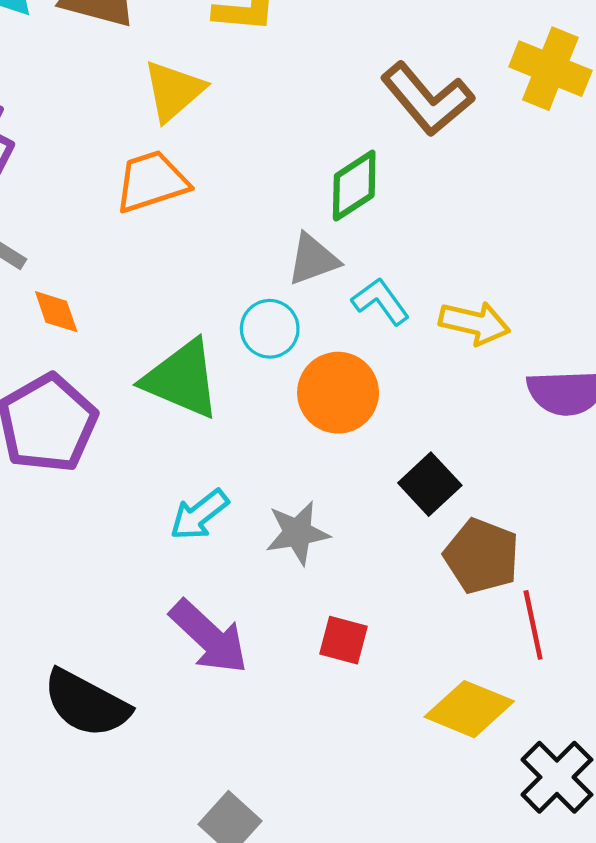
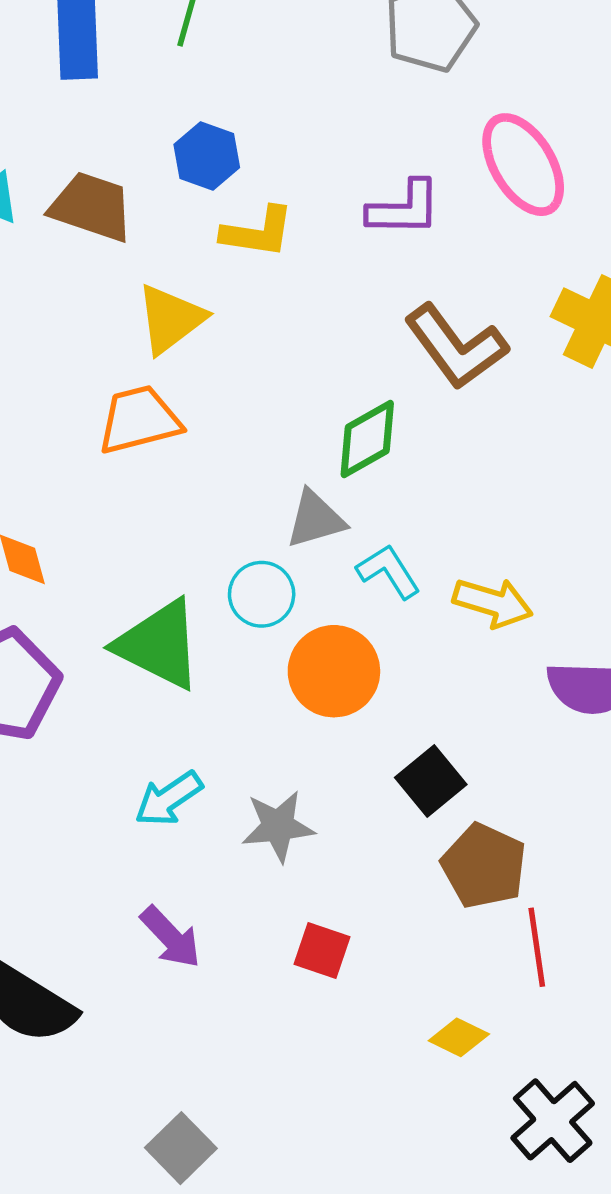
purple arrow: (209, 637) -> (171, 937), size x0.7
yellow diamond: (469, 709) -> (459, 1037), size x0.6

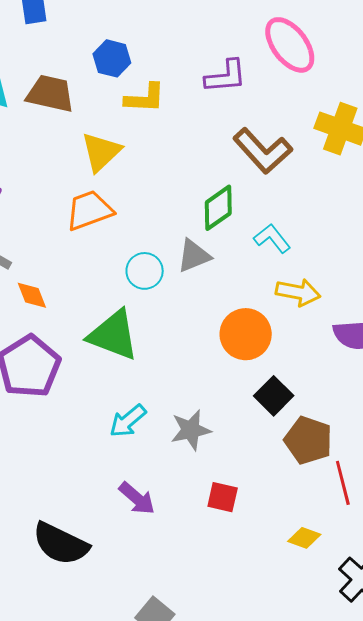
cyan L-shape: (389, 571) -> (272, 238), moved
cyan circle: (262, 594) -> (145, 271), moved
orange circle: (334, 671) -> (246, 334), moved

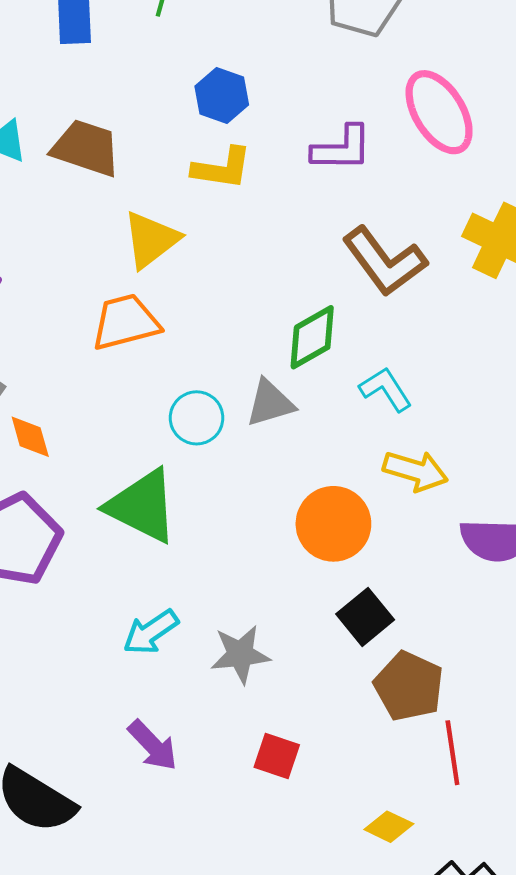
blue hexagon: (112, 58) -> (222, 96), moved

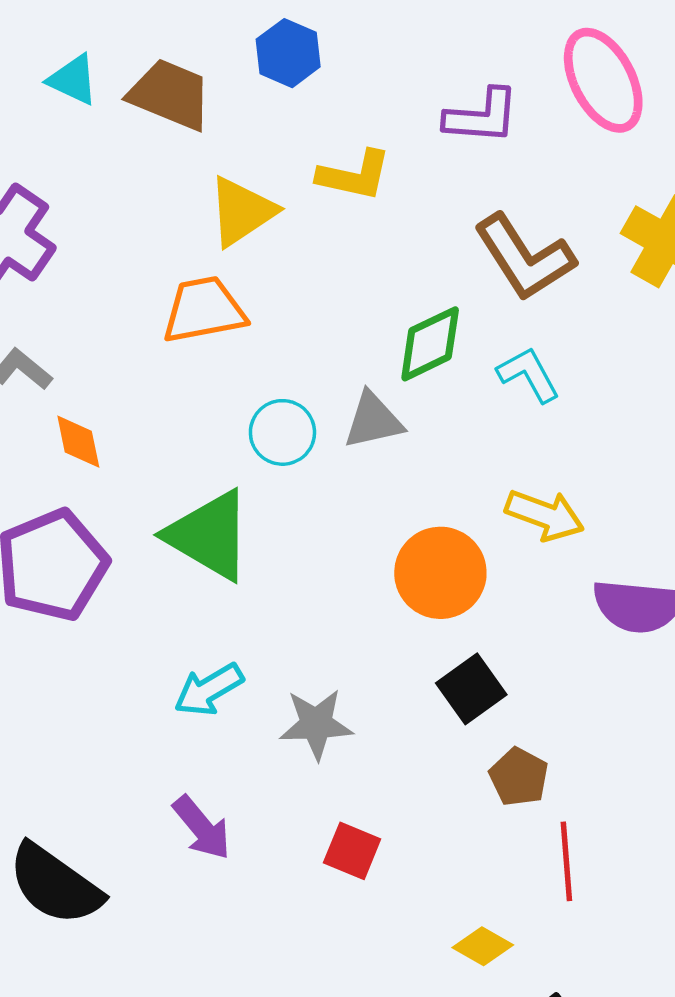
blue hexagon: (222, 96) -> (288, 53), moved
yellow L-shape: (222, 168) -> (354, 175), moved
cyan L-shape: (386, 389) -> (529, 375), moved
brown pentagon: (409, 686) -> (519, 777), size x0.7

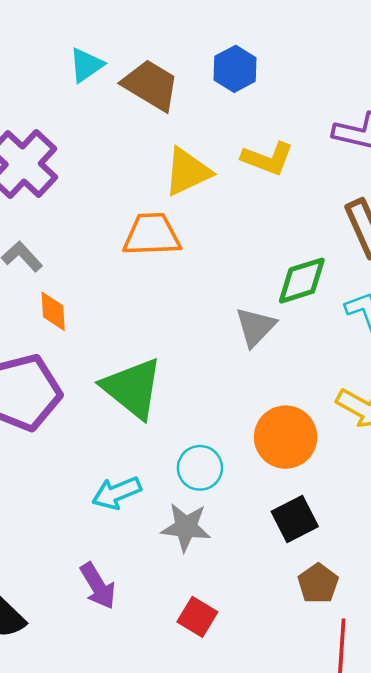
cyan triangle: (73, 80) -> (86, 65), turned 51
gray triangle: (373, 420) -> (255, 327), turned -42
cyan circle: (282, 432) -> (200, 468), moved

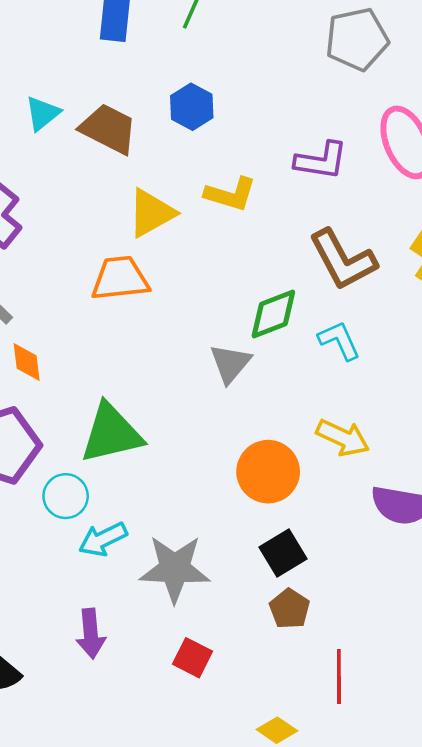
green triangle: (132, 388) -> (111, 433), turned -48
cyan circle: (200, 468) -> (66, 496), moved
gray star: (186, 527) -> (175, 569), size x1.4
brown pentagon: (318, 584) -> (290, 609), moved
purple arrow: (98, 586) -> (91, 634), turned 30

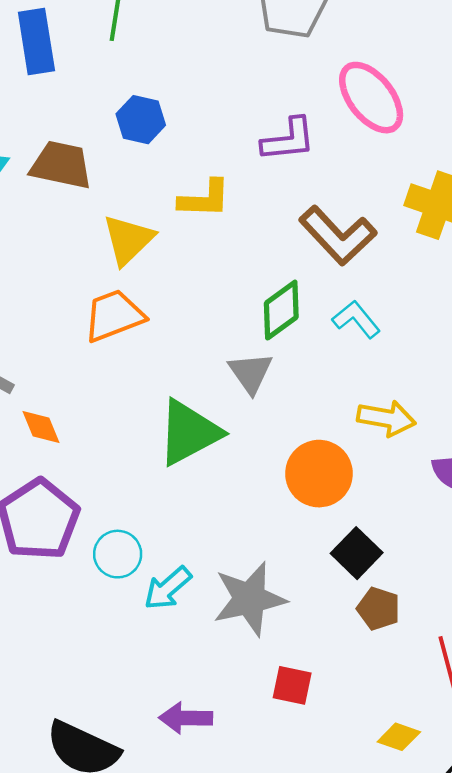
green triangle: (111, 433) -> (189, 432), moved
purple arrow: (91, 634) -> (186, 718), moved, turned 111

